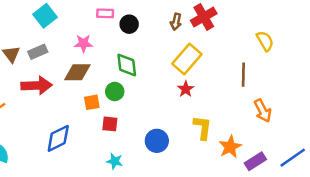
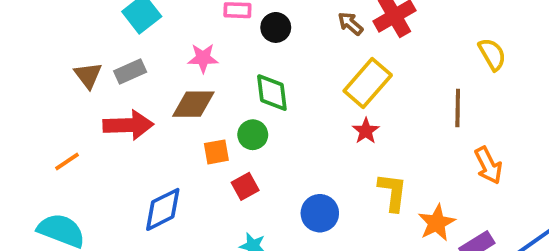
brown arrow: (176, 22) -> (350, 24), turned 119
red square: (110, 124) -> (245, 186), turned -35

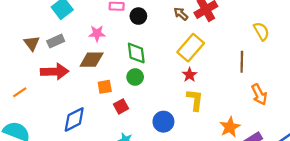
green circle: (253, 135) -> (135, 77), moved
yellow L-shape: (393, 192) -> (195, 100), moved

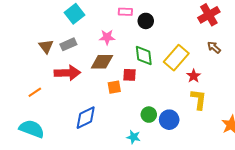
brown arrow: (181, 14) -> (214, 47), moved
yellow rectangle: (191, 48) -> (176, 58), moved
green circle: (135, 77) -> (149, 115), moved
red square: (121, 106) -> (129, 75), moved, turned 32

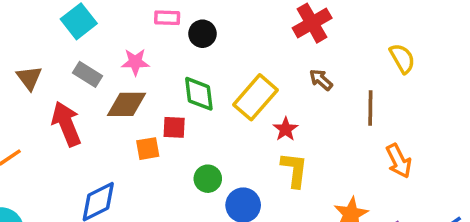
gray rectangle: (68, 44) -> (88, 74), moved, turned 56
red arrow: (67, 73) -> (66, 124), turned -110
green circle: (149, 115) -> (208, 179), moved

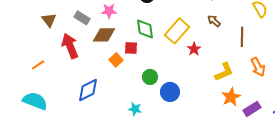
orange square: (148, 149) -> (116, 60), turned -32
yellow L-shape: (294, 170) -> (224, 72), moved, turned 60

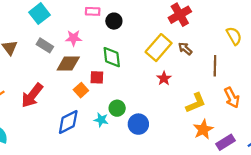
yellow rectangle: (177, 31) -> (159, 48), moved
red arrow: (70, 46) -> (32, 95), moved, turned -120
blue diamond: (88, 90) -> (68, 122), moved
cyan star: (135, 109) -> (101, 120), moved

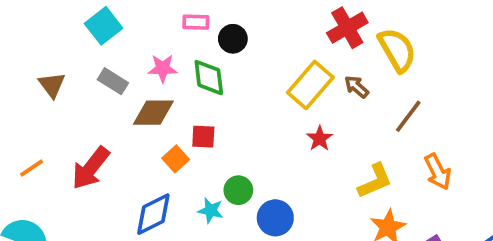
yellow semicircle: (234, 36) -> (397, 50), moved, size x1.4
green diamond: (112, 57) -> (209, 78), moved
brown line: (215, 66) -> (408, 116), turned 36

